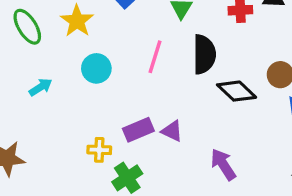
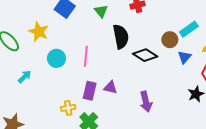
pink line: (155, 57) -> (86, 56), moved
purple rectangle: (138, 130) -> (90, 91), turned -42
purple arrow: (223, 164) -> (146, 102), turned -150

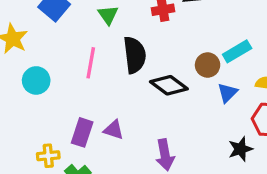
pink line: (86, 56) -> (91, 63), moved

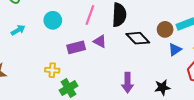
purple triangle: (114, 130) -> (100, 41), moved
purple rectangle: (82, 132) -> (76, 47), moved, turned 48
black star: (240, 149) -> (162, 87), moved

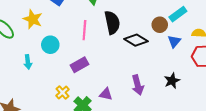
cyan arrow: (18, 30) -> (28, 62), moved, turned 128
purple triangle: (100, 41) -> (106, 94), moved
yellow cross: (52, 70) -> (62, 92), turned -32

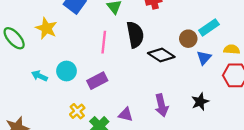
cyan circle: (50, 45) -> (66, 71), moved
cyan arrow: (28, 62) -> (39, 76), turned 120

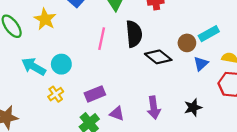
cyan arrow: (39, 76) -> (34, 67), size x1.5
purple rectangle: (97, 81) -> (95, 94), moved
yellow cross: (77, 111) -> (56, 94), moved

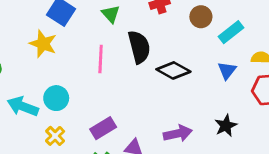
yellow star: (45, 19) -> (43, 44), moved
brown circle: (187, 43) -> (201, 17), moved
purple arrow: (154, 108) -> (178, 133), turned -85

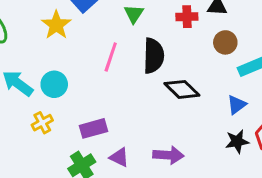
black star: (226, 126) -> (237, 141), moved

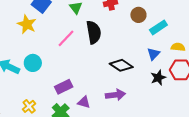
pink line: (111, 57) -> (66, 38), turned 36
black diamond: (182, 89) -> (121, 65), moved
yellow cross: (42, 123) -> (29, 106), moved

